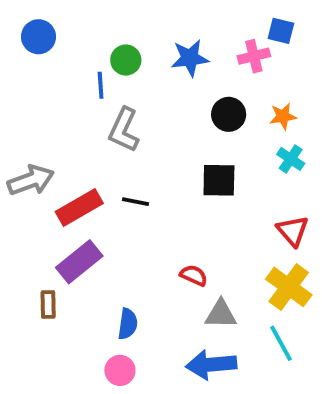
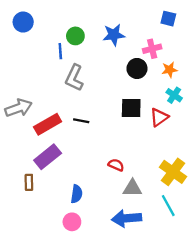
pink cross: (254, 56) -> (152, 49), moved
red triangle: (293, 231) -> (159, 117), moved, turned 36

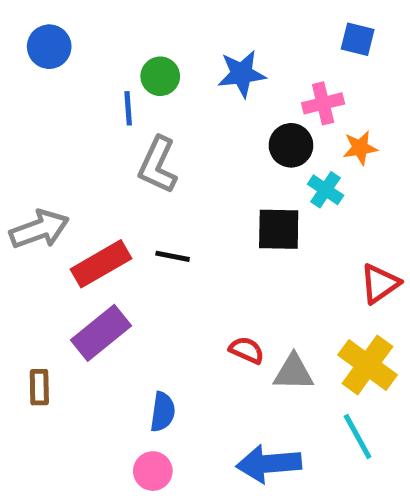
cyan cross: (174, 95) -> (326, 190), moved
red triangle: (159, 117) -> (380, 284), moved
brown rectangle: (29, 182) -> (39, 387), moved
gray triangle: (132, 188) -> (293, 372), moved

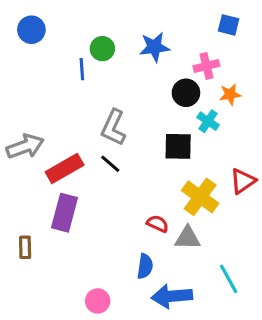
gray L-shape: (158, 165) -> (113, 127), moved
black line: (173, 256) -> (110, 164), turned 30
purple rectangle: (101, 333) -> (65, 213), turned -36
yellow cross: (367, 365) -> (200, 197), moved
blue semicircle: (163, 412) -> (145, 266), moved

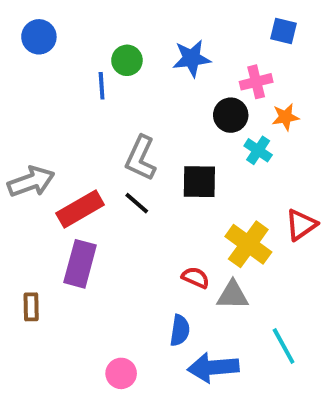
black square: (178, 146) -> (199, 182), moved

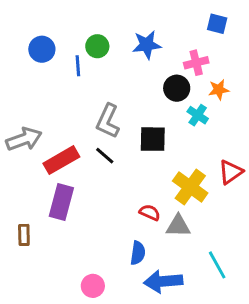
blue circle: (39, 37) -> (42, 49), moved

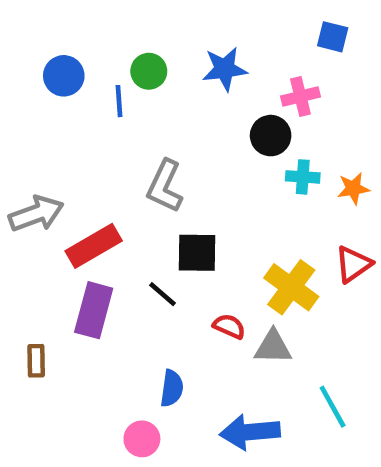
orange star: (219, 90) -> (353, 188), moved
cyan cross: (198, 115) -> (303, 177), turned -30
black square: (153, 139) -> (197, 253), moved
black line: (105, 156) -> (163, 294), moved
blue semicircle: (138, 253) -> (172, 388), moved

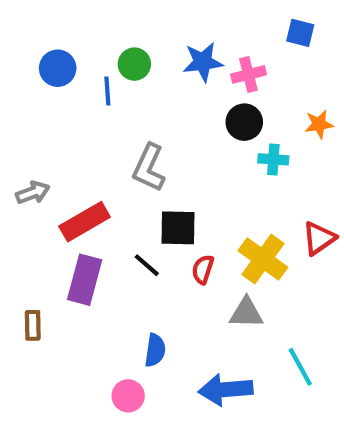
pink cross: (300, 97) -> (248, 74), moved
orange star: (353, 188) -> (319, 124), moved
gray arrow: (36, 214) -> (33, 193), size x0.7
red semicircle: (229, 326) -> (203, 269), moved, turned -96

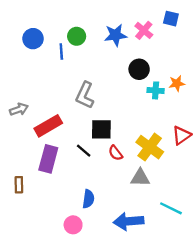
pink cross: (248, 74) -> (144, 30), moved, turned -36
orange star: (319, 124) -> (177, 83), moved
red semicircle: (203, 269) -> (116, 153), turned -56
cyan line: (300, 367) -> (171, 208), turned -35

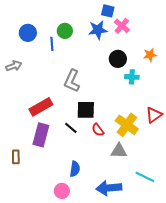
blue square: (171, 19) -> (108, 11), moved
orange star: (177, 83) -> (150, 55), moved
gray arrow: (19, 109) -> (14, 66), moved

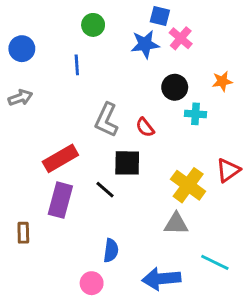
green circle: (65, 31) -> (93, 25), moved
blue circle: (28, 33) -> (22, 49), moved
red semicircle: (98, 130) -> (145, 127), moved

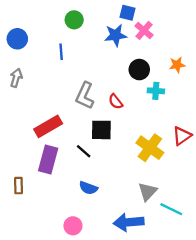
gray arrow: (20, 98) -> (16, 78), turned -54
gray triangle: (176, 224) -> (148, 191), moved, turned -48
blue semicircle: (111, 251) -> (88, 188), moved, turned 102

